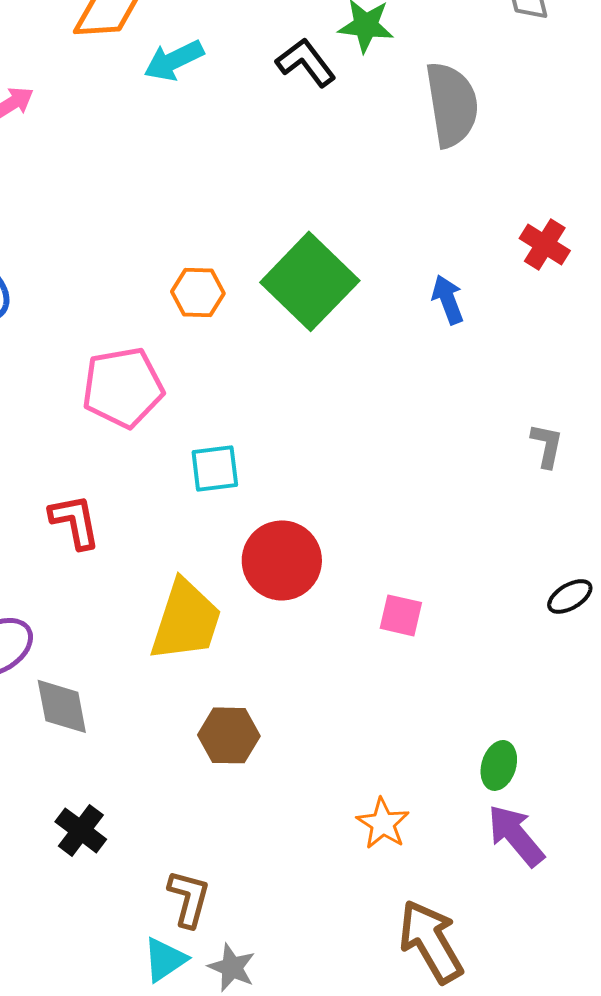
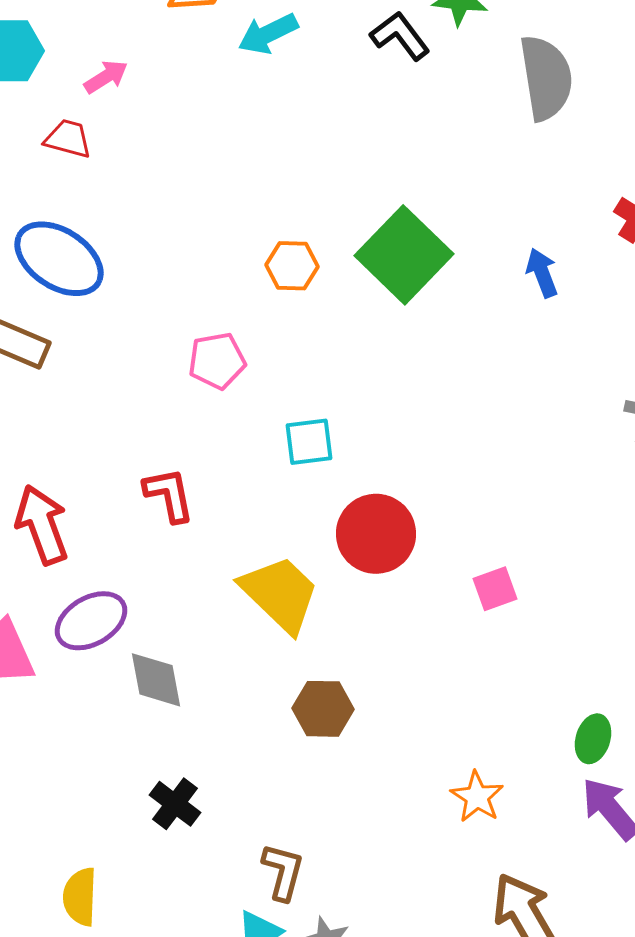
pink pentagon: (123, 387) -> (217, 361), size x0.7
pink square: (401, 615) -> (495, 589), turned -33
yellow trapezoid: (186, 620) -> (280, 594), turned -64

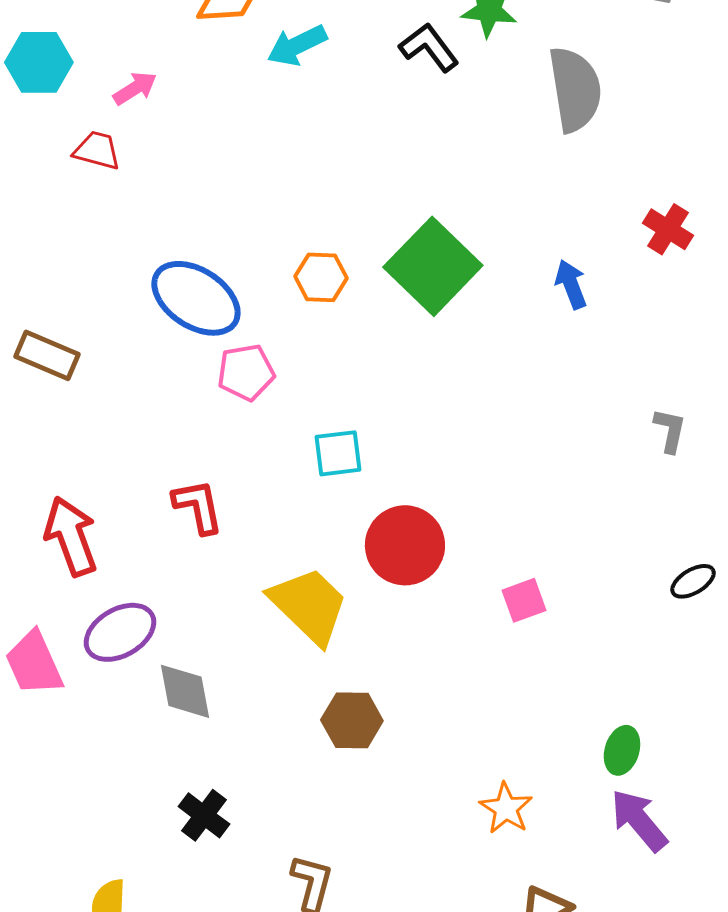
blue ellipse: (59, 259) -> (196, 298), moved

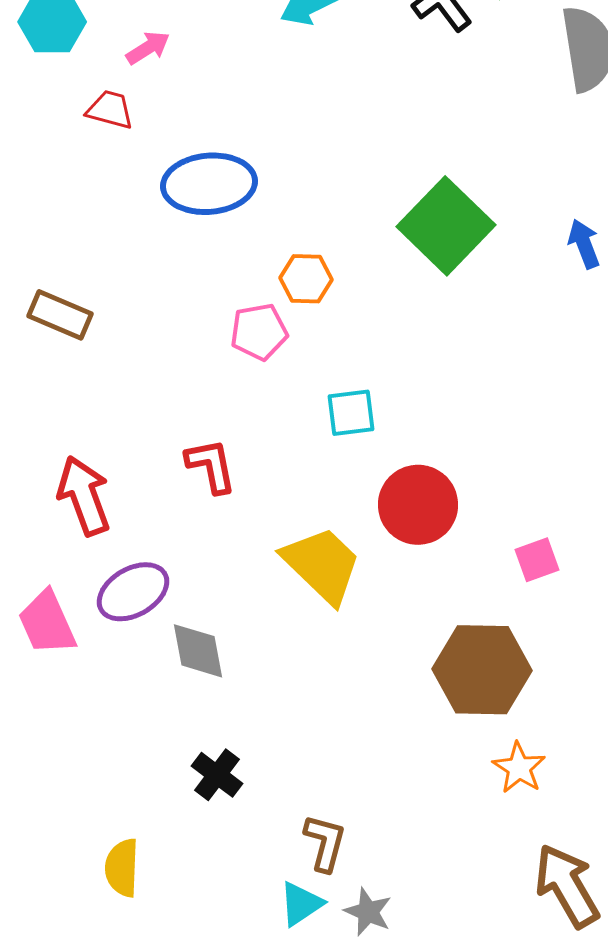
orange hexagon: (321, 277) -> (306, 279), moved
blue ellipse: (196, 298) -> (209, 184), moved, turned -38
brown hexagon: (352, 720) -> (482, 670), moved, size x1.6

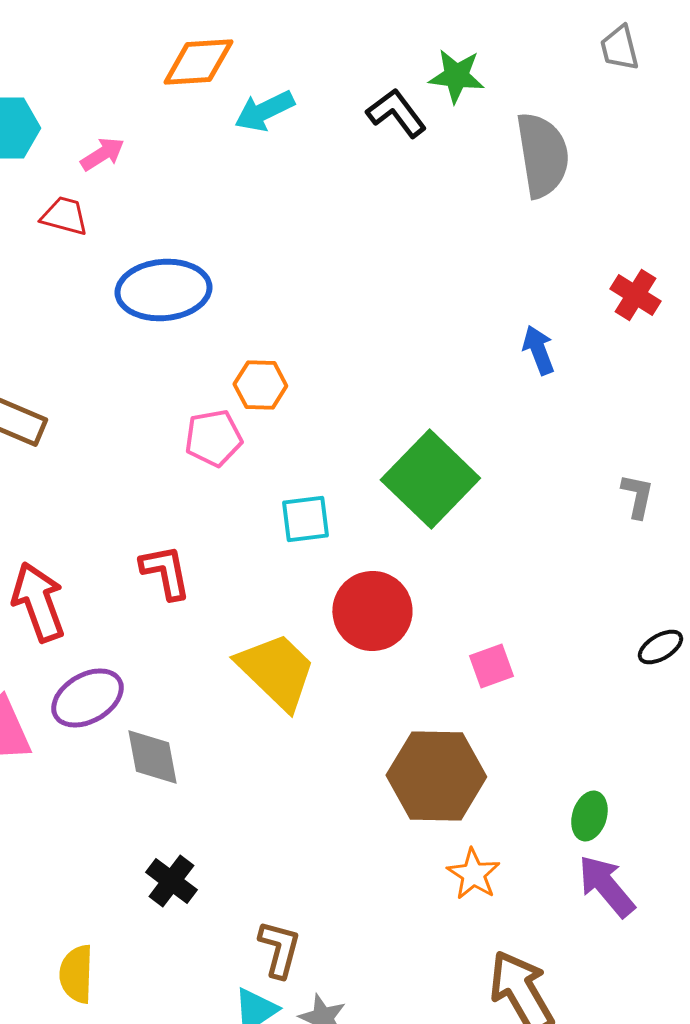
green square: (446, 226) -> (430, 479), moved

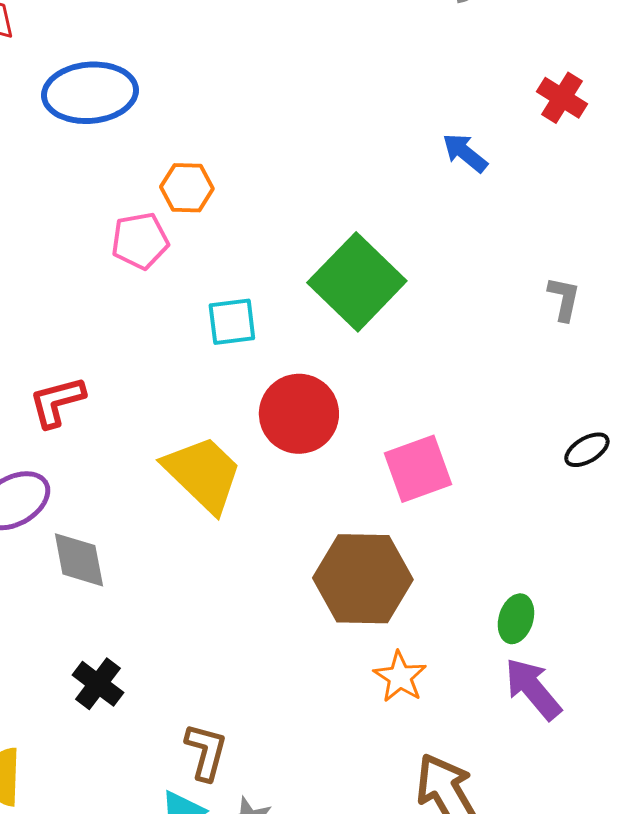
blue arrow: (538, 350) -> (465, 153), turned -30
red L-shape: (165, 572) -> (57, 402), moved, turned -94
pink square: (491, 666) -> (418, 469), size x1.5

